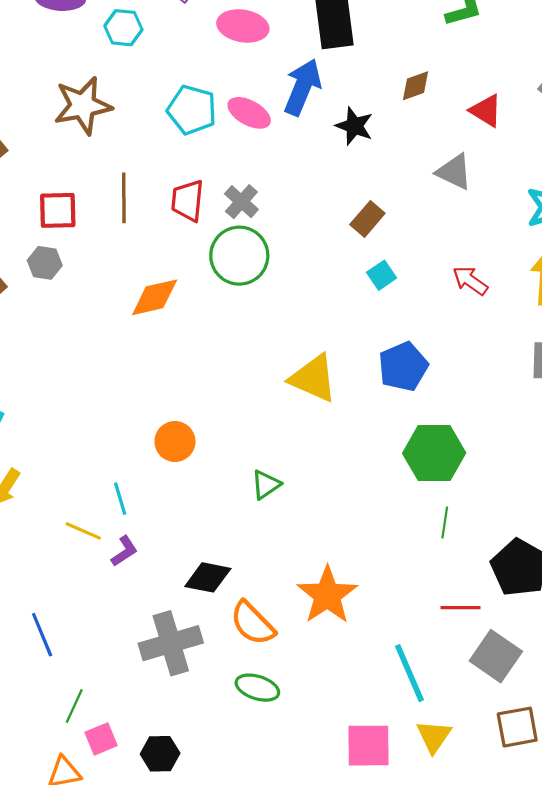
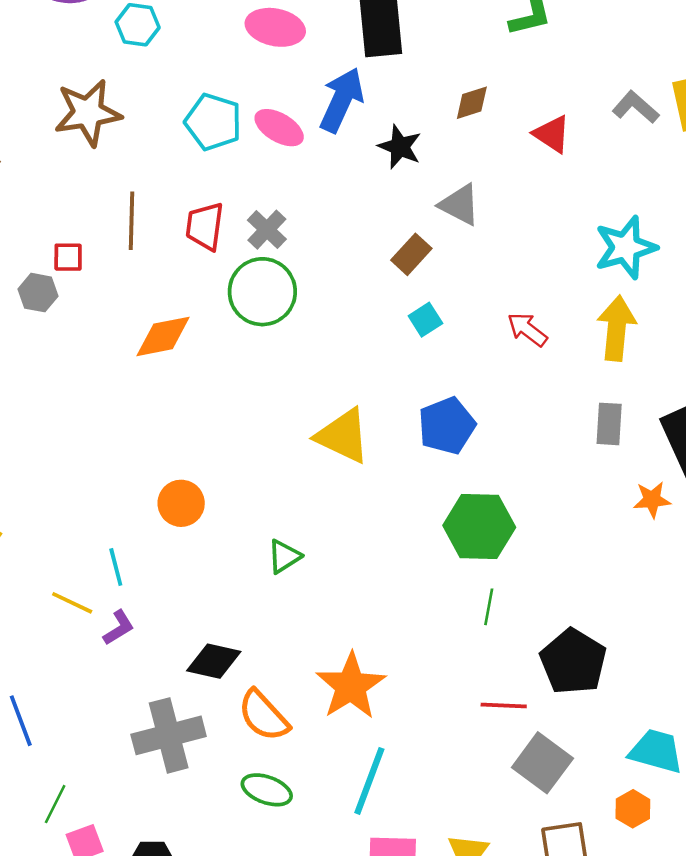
gray triangle: (454, 172) -> (460, 205), moved
red square: (58, 210) -> (68, 257), moved, size x0.7
cyan line: (410, 673) -> (369, 781), moved, turned 42

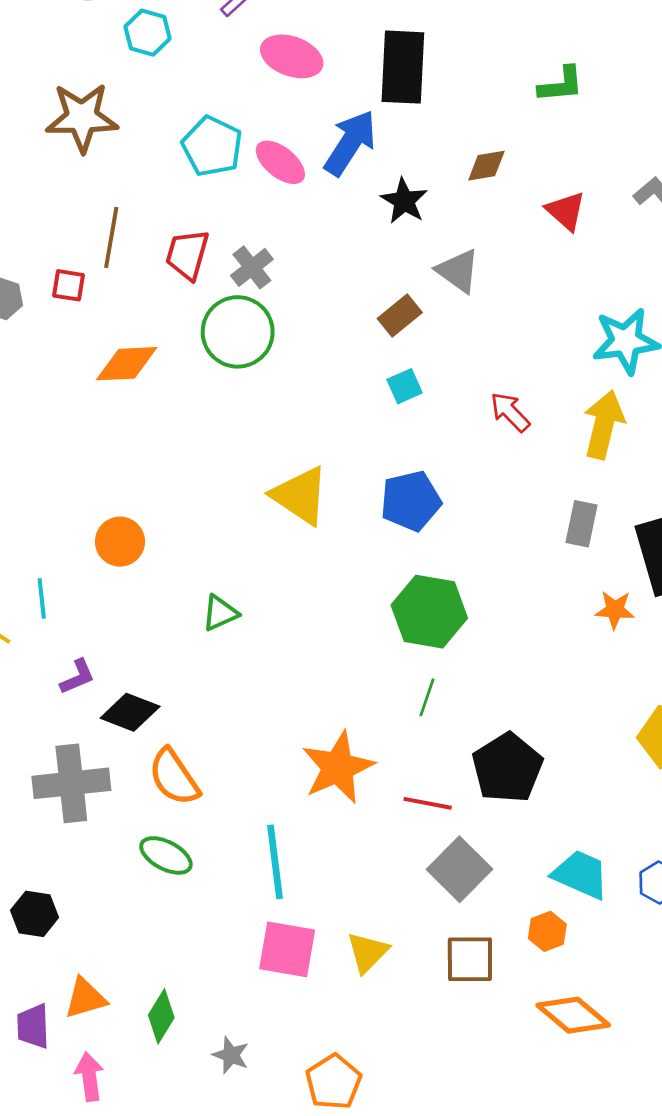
red square: (68, 257) -> (68, 285), moved
purple L-shape: (119, 628) -> (77, 677), moved
orange star: (351, 686) -> (338, 767), moved
cyan line: (369, 781) -> (275, 862), turned -36

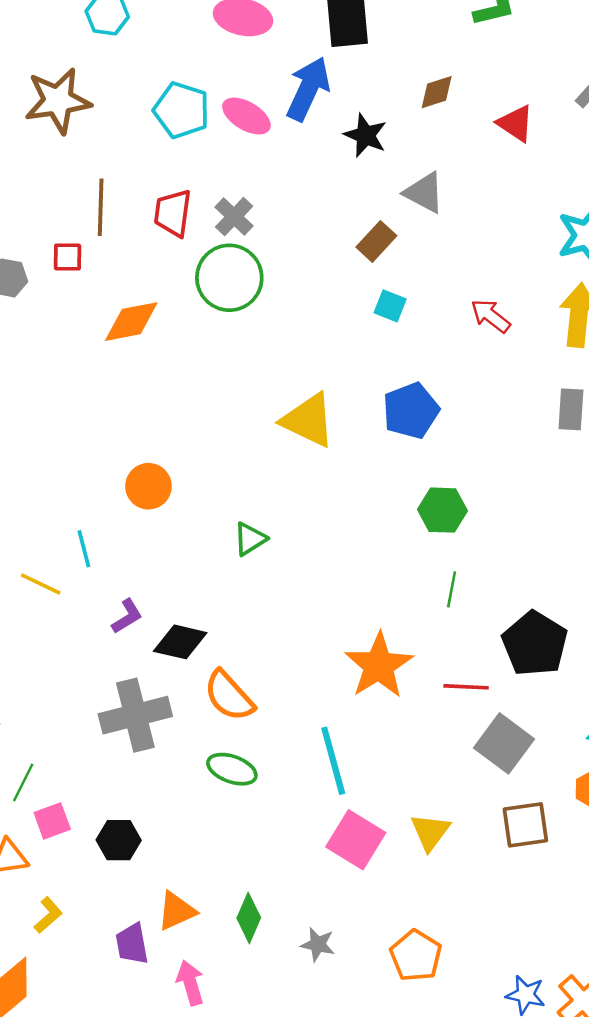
cyan square: (405, 386) -> (390, 306), turned -36
green hexagon: (429, 612) -> (442, 510), size x0.7
pink square: (287, 949) -> (356, 840), turned 30

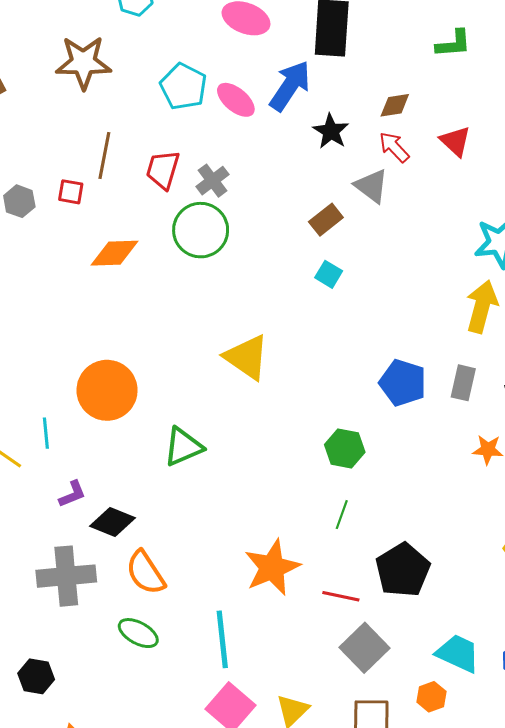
red arrow: (491, 316) -> (394, 147), moved
blue pentagon: (411, 411) -> (403, 383), moved, turned 30
orange circle: (148, 486) -> (107, 390), size x1.6
green triangle: (250, 539) -> (183, 447), size x1.4

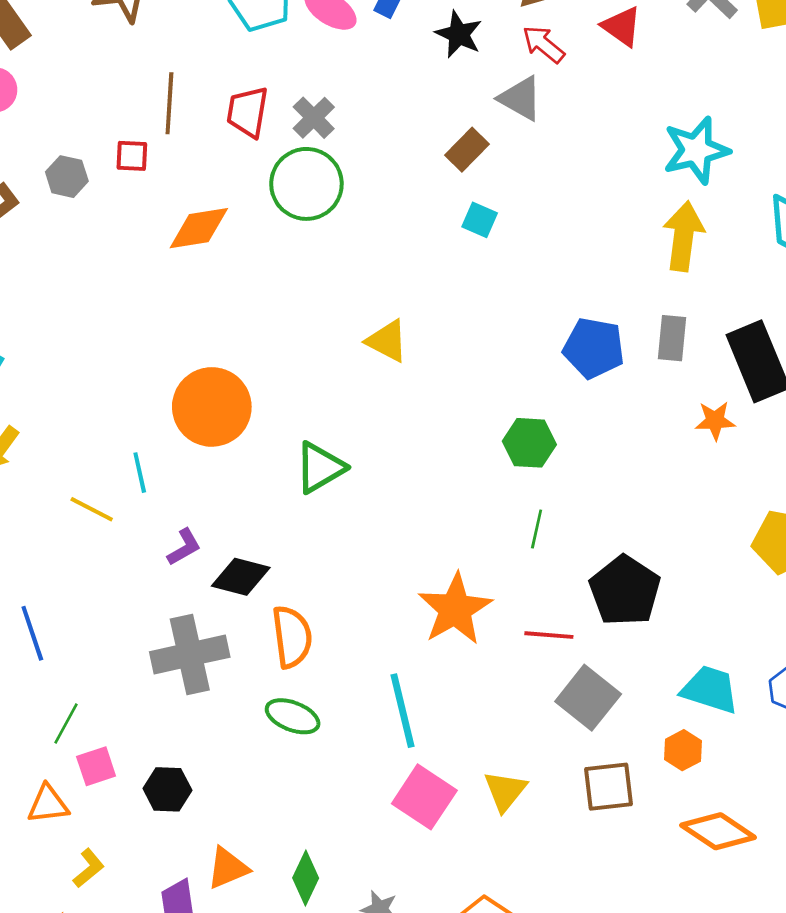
yellow triangle: (247, 357) -> (387, 341), size x0.7
orange semicircle: (146, 573) -> (292, 637), turned -147

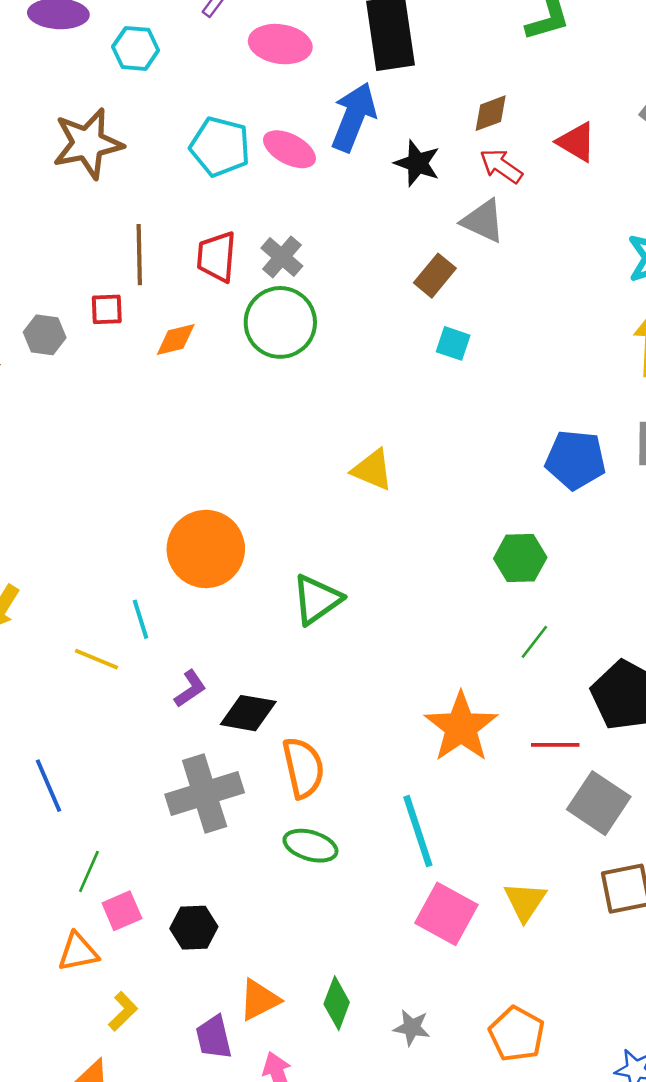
orange diamond: (199, 228) -> (176, 339), moved, size x0.7
green line: (537, 529) -> (534, 642), turned 30

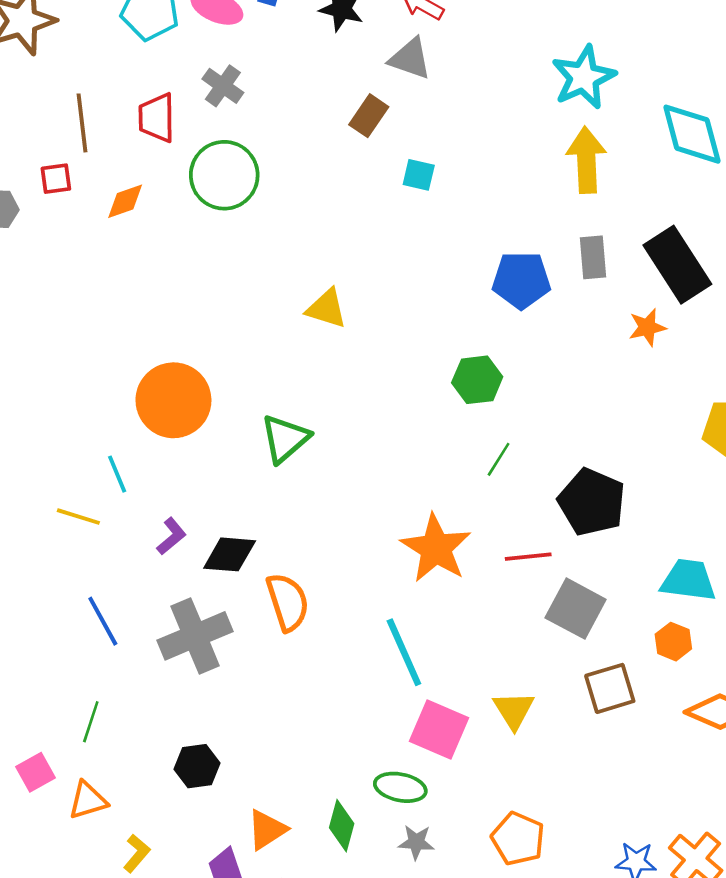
gray cross: (282, 257) -> (223, 86), moved
cyan square: (453, 343) -> (419, 175), moved
blue line: (48, 786) -> (103, 621), moved
green ellipse: (310, 846) -> (400, 787), moved
pink square: (122, 911) -> (35, 772), moved

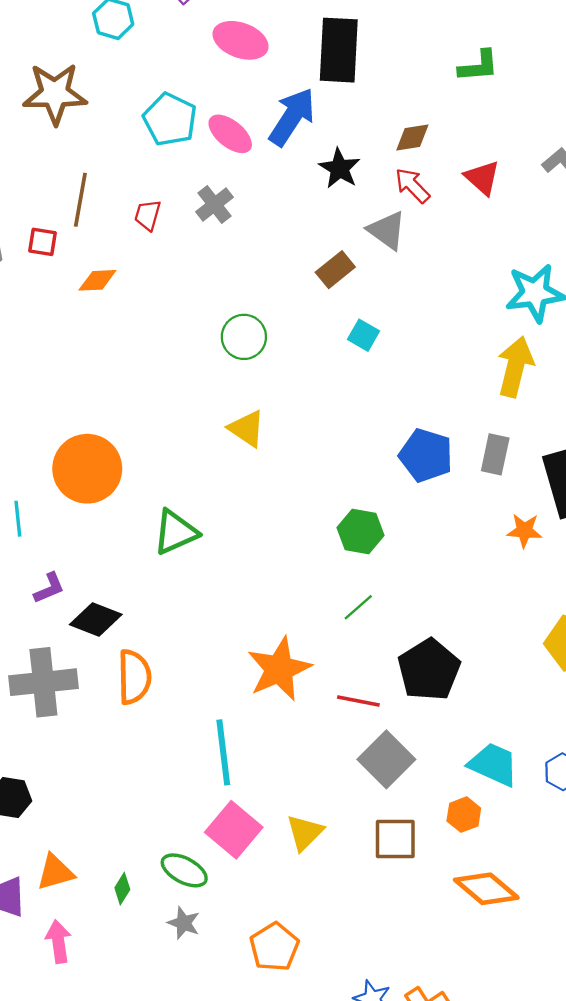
red trapezoid: (157, 118) -> (148, 215), size x0.7
green circle: (224, 175) -> (244, 337), moved, size x0.7
green diamond: (342, 826) -> (122, 889), size x0.7

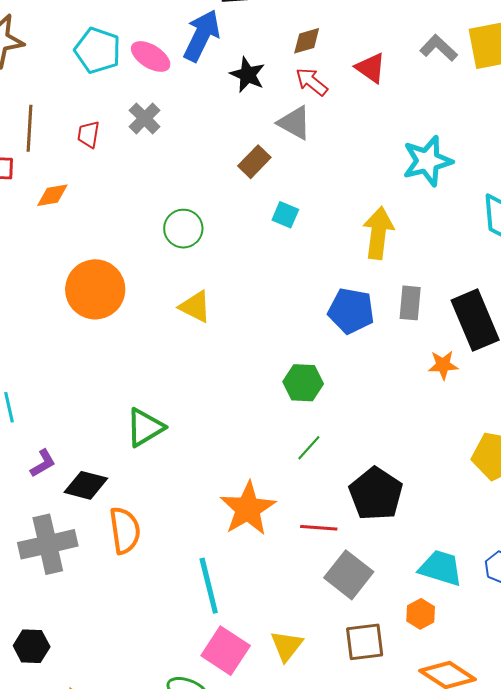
yellow arrow: (515, 367) -> (378, 233), moved
orange circle: (87, 469) -> (95, 289), moved
green triangle: (175, 532) -> (145, 427), moved

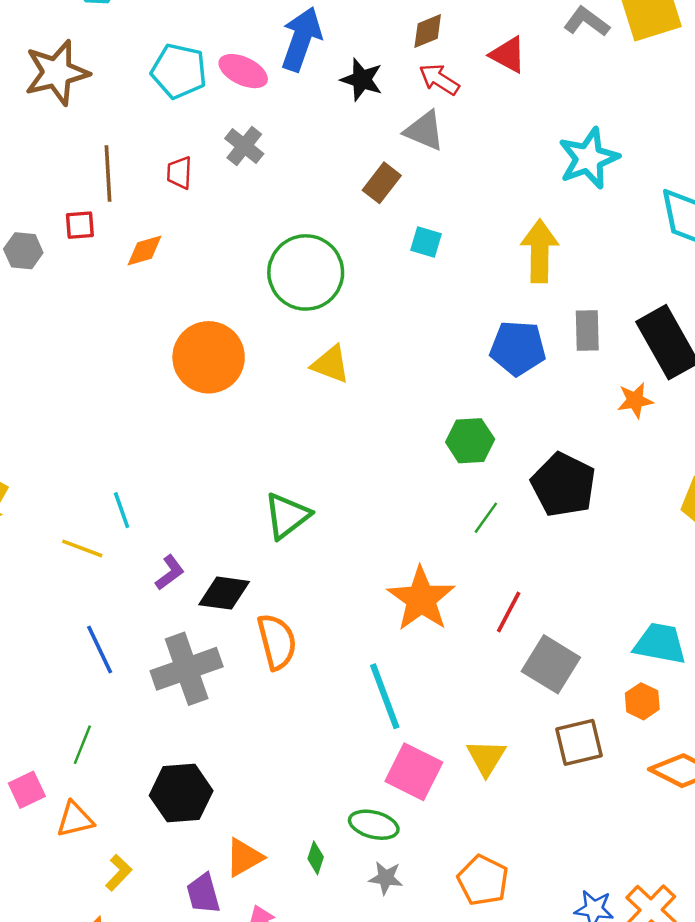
green circle: (183, 229) -> (306, 272), size x1.6
black pentagon: (376, 494) -> (563, 485), moved
red line: (319, 528) -> (509, 612), turned -60
black hexagon: (32, 646) -> (181, 793), size x1.4

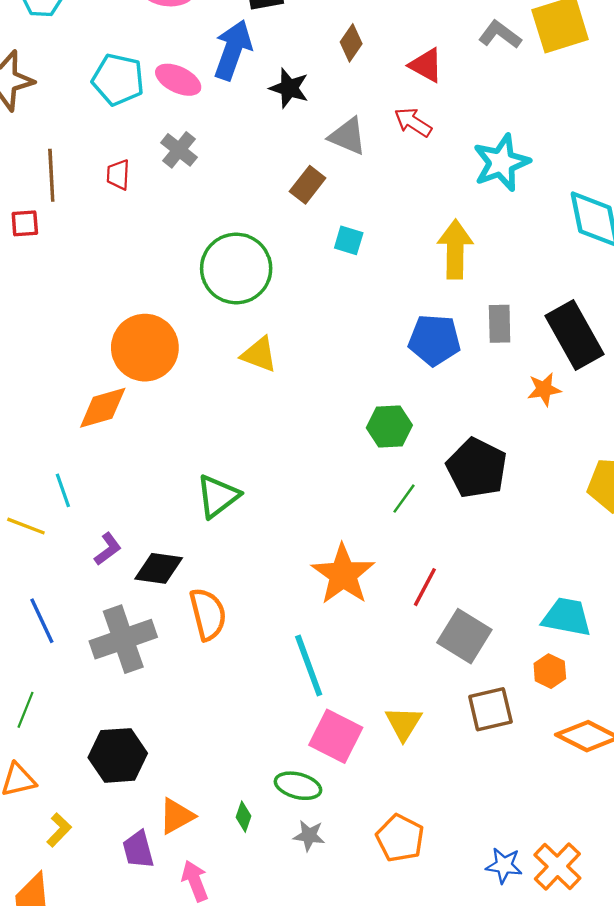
brown diamond: (428, 31) -> (351, 43), turned -33
red arrow: (439, 79) -> (413, 122), moved
orange diamond: (145, 251) -> (103, 408), moved, size x1.4

